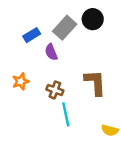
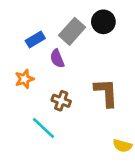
orange star: (21, 81) -> (24, 79), moved
cyan line: (66, 114) -> (43, 128), moved, turned -35

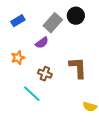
blue rectangle: (35, 39) -> (18, 21), moved
purple semicircle: (57, 59) -> (42, 43), turned -104

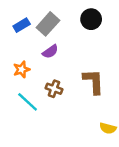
gray rectangle: (53, 23) -> (48, 24), moved
cyan line: (32, 94) -> (28, 102), moved

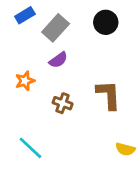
blue rectangle: (22, 25) -> (25, 15), moved
cyan line: (28, 102) -> (30, 148), moved

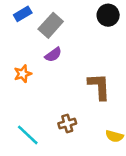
black circle: (106, 22) -> (108, 15), moved
brown cross: (63, 103) -> (67, 123), moved, turned -36

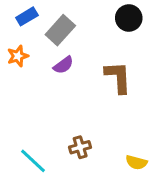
orange star: (23, 74) -> (18, 56), moved
brown L-shape: (99, 86) -> (118, 77), moved

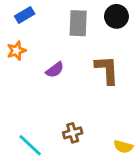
gray rectangle: (60, 30) -> (78, 23), moved, turned -40
purple semicircle: (63, 65) -> (55, 70), moved

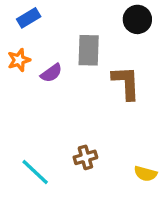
gray rectangle: (78, 23) -> (89, 50), moved
purple semicircle: (55, 70) -> (51, 73), moved

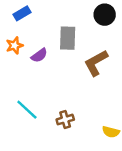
brown L-shape: (126, 83) -> (96, 63), turned -116
cyan line: (35, 172) -> (27, 110), moved

